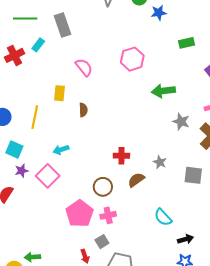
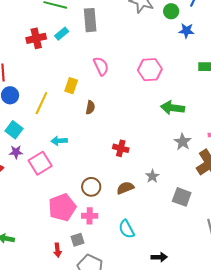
red cross: (121, 156) -> (121, 148), moved
cyan semicircle: (163, 217) -> (127, 229), moved

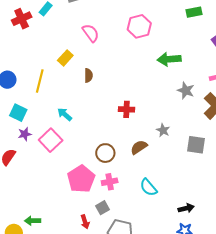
yellow rectangle: (71, 86) -> (65, 58), turned 35
cyan arrow: (59, 141) -> (65, 114), turned 56

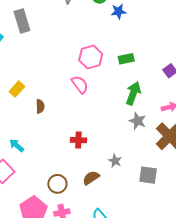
green rectangle: (194, 12) -> (126, 59), moved
pink semicircle: (91, 33) -> (80, 85), moved
green arrow: (169, 59) -> (133, 93), moved, turned 115

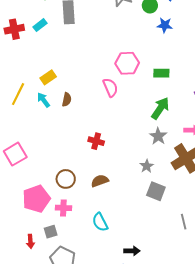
cyan arrow: (17, 145) -> (44, 100), moved
gray star: (115, 161) -> (147, 166), moved

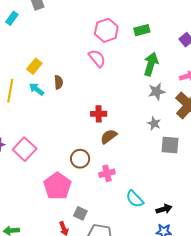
gray star: (158, 136) -> (157, 92), turned -30
brown semicircle: (100, 181) -> (109, 136), moved
pink cross: (63, 208) -> (107, 173), moved
cyan semicircle: (100, 222) -> (135, 199), moved
gray square: (51, 232) -> (80, 213), turned -32

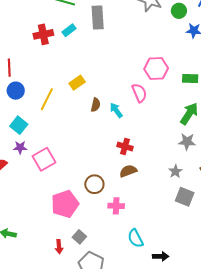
cyan arrow: (36, 89) -> (116, 110), moved

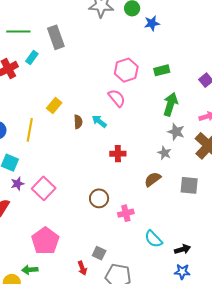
gray star: (187, 142) -> (176, 132), turned 30
brown semicircle: (128, 171) -> (153, 179), moved
gray star: (175, 171) -> (164, 153), moved
pink pentagon: (65, 204) -> (45, 241), moved

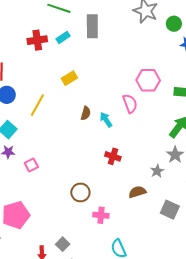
yellow rectangle: (54, 106) -> (69, 78), moved
pink square: (44, 188) -> (31, 165), size x0.6

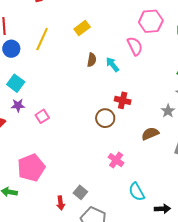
yellow rectangle: (69, 78) -> (82, 28), moved
yellow line: (37, 105) -> (42, 39), moved
brown circle: (80, 192) -> (105, 118), moved
pink cross: (101, 215) -> (116, 160), turned 35

